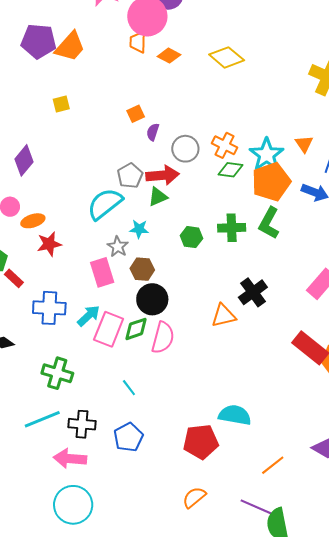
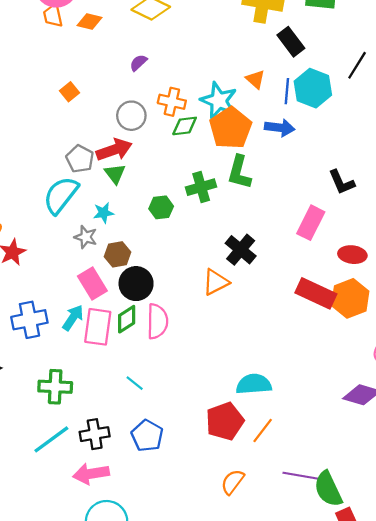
purple semicircle: (153, 132) -> (138, 63), moved, turned 42
green triangle: (158, 197) -> (115, 174), turned -30
pink rectangle: (102, 272) -> (92, 283), moved
orange line: (273, 465) -> (263, 430), moved

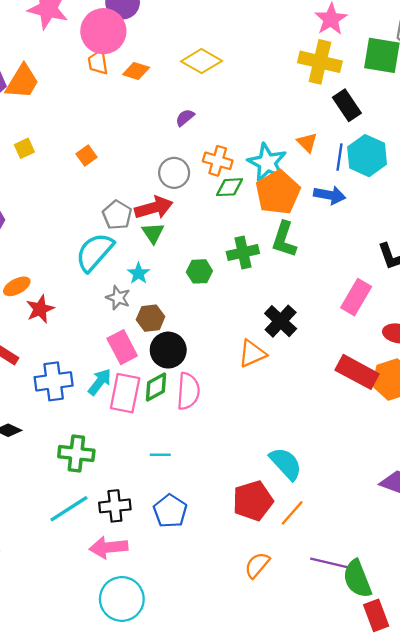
orange square: (70, 92) -> (86, 156), moved
cyan star: (104, 213) -> (139, 273), turned -30
cyan line: (135, 383) -> (160, 455), turned -42
cyan semicircle: (254, 384) -> (286, 464), turned 48

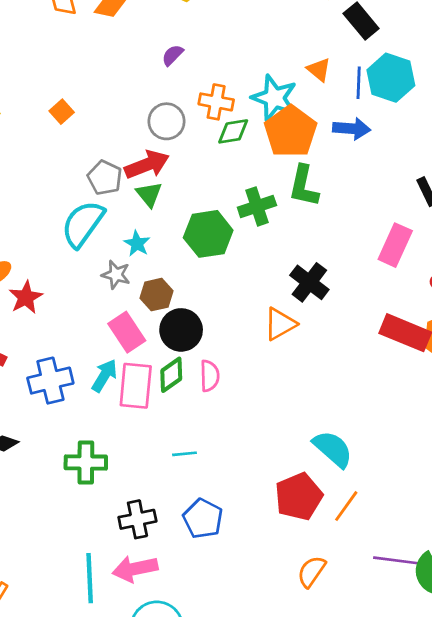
green hexagon: (199, 271) -> (208, 234), size x1.6
pink semicircle: (188, 391) -> (210, 376), size x0.7
cyan line: (69, 509) -> (90, 578), moved, turned -54

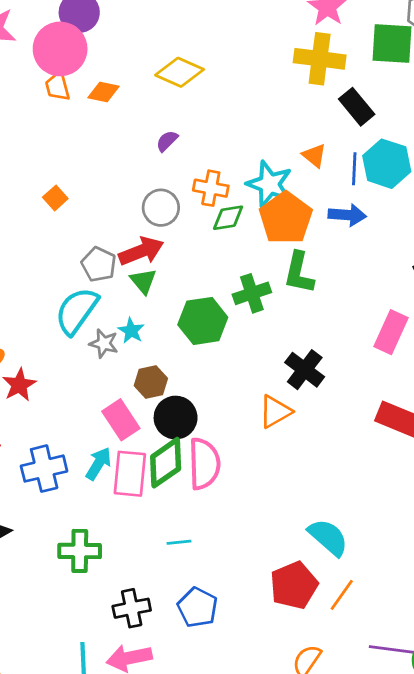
gray star: (116, 275) -> (104, 343), moved
green diamond: (171, 375) -> (166, 463), size x1.4
pink semicircle: (210, 376) -> (204, 464), size x1.6

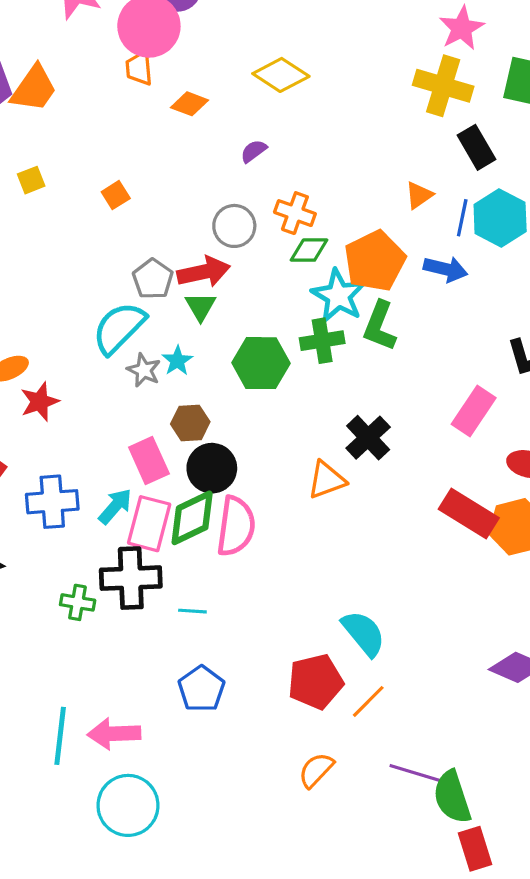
orange diamond: (104, 92) -> (190, 104), moved
orange triangle: (314, 156) -> (419, 195), turned 36
cyan star: (269, 184) -> (338, 296), moved
green cross: (80, 551) -> (78, 602), size x0.7
black cross: (132, 608) -> (131, 578), moved, size x1.4

